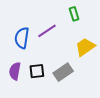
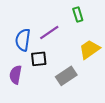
black square: (37, 71) -> (39, 59), moved

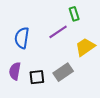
purple line: (49, 32) -> (58, 32), moved
black square: (39, 59) -> (37, 77), moved

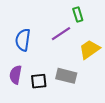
gray rectangle: (63, 72) -> (66, 76), turned 48

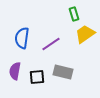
purple line: (61, 34) -> (51, 44), moved
yellow trapezoid: (89, 49) -> (85, 34), moved

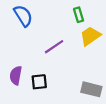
blue semicircle: (22, 38) -> (23, 16), moved, turned 140
gray rectangle: (63, 72) -> (91, 89), moved

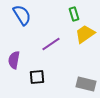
purple semicircle: (16, 75) -> (14, 60), moved

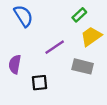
green rectangle: (74, 14) -> (79, 15), turned 64
gray rectangle: (86, 84) -> (83, 66), moved

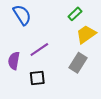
purple line: (55, 47) -> (39, 50), moved
gray rectangle: (83, 66) -> (78, 63), turned -72

